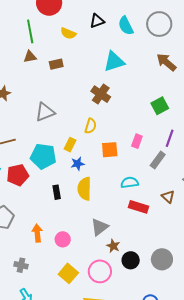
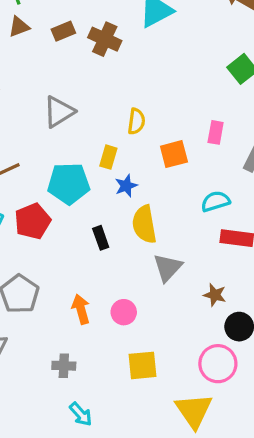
brown cross: (101, 94) -> (105, 39), moved
gray triangle: (100, 227) -> (168, 268), moved
brown star: (113, 246) -> (215, 295), moved
pink circle: (100, 271) -> (218, 364), moved
yellow square: (68, 273) -> (143, 365), turned -36

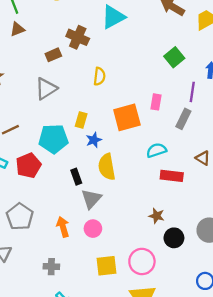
brown rectangle: (63, 31) -> (53, 55), moved
yellow semicircle: (136, 121) -> (99, 76), moved
orange square: (174, 154) -> (127, 117), size x1.4
gray triangle: (168, 268) -> (91, 199), moved
pink circle: (218, 364) -> (142, 261), moved

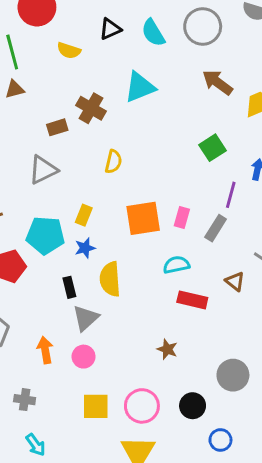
pink rectangle: (156, 102) -> (182, 217), moved
blue star: (94, 140) -> (85, 248), moved
black circle: (174, 238) -> (193, 406), moved

